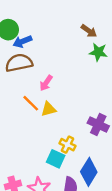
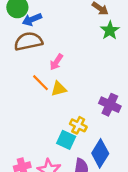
green star: (98, 52) -> (110, 30), turned 30

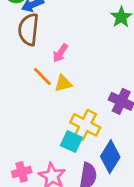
brown semicircle: (28, 41) -> (29, 29), turned -72
yellow cross: (78, 125) -> (85, 125), size x1.5

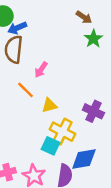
yellow triangle: (63, 83) -> (49, 105), moved
blue diamond: (110, 157) -> (84, 159), turned 48

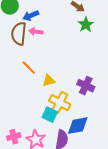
blue arrow: (17, 28) -> (31, 16), moved
pink arrow: (41, 70) -> (36, 32), moved, turned 64

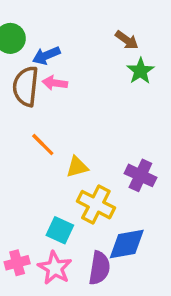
cyan square: (50, 115) -> (60, 230), moved

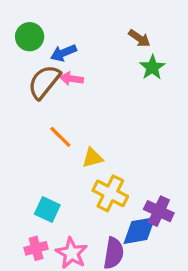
brown semicircle: (26, 86) -> (44, 82), turned 33
purple cross: (140, 175) -> (159, 211), moved
cyan square: (60, 230) -> (47, 210), moved

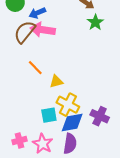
pink arrow: (72, 79) -> (43, 30), size x1.6
cyan square: (47, 210) -> (49, 115), moved, turned -35
blue diamond: (139, 231) -> (72, 123), moved

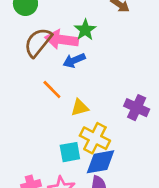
blue arrow: (37, 13) -> (74, 60), moved
green star: (95, 22) -> (85, 30), moved
purple cross: (100, 116) -> (137, 108), moved

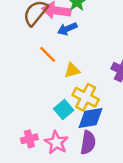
cyan square: (70, 152) -> (64, 109), turned -30

